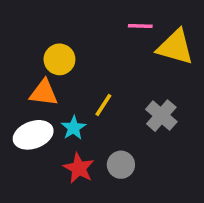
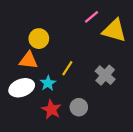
pink line: (140, 26) -> (91, 17), turned -42

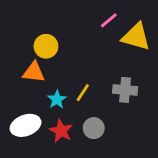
yellow line: (67, 68) -> (83, 93), moved
gray cross: (105, 75) -> (125, 90), turned -36
white ellipse: (22, 88) -> (26, 125), moved

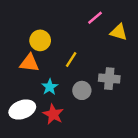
yellow triangle: (136, 37) -> (119, 32), size x0.7
yellow line: (83, 93) -> (71, 59), moved
gray circle: (94, 128) -> (82, 90), moved

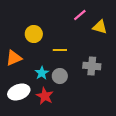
yellow line: (71, 59) -> (60, 50), turned 56
orange triangle: (29, 63) -> (14, 58), moved, turned -30
gray circle: (82, 90) -> (60, 76), moved

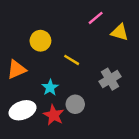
yellow line: (60, 50) -> (72, 60), turned 32
gray cross: (92, 66) -> (110, 79), turned -36
gray circle: (60, 76) -> (75, 104), moved

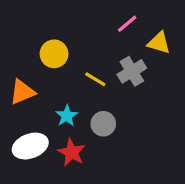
gray cross: (110, 79) -> (132, 71), moved
gray circle: (75, 104) -> (103, 124), moved

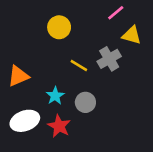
pink line: (127, 24) -> (116, 13), moved
yellow circle: (54, 54) -> (59, 27), moved

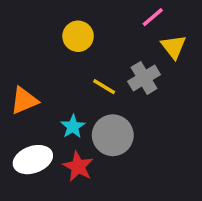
yellow triangle: (132, 35) -> (174, 47), turned 36
gray circle: (85, 102) -> (113, 135), size x1.5

